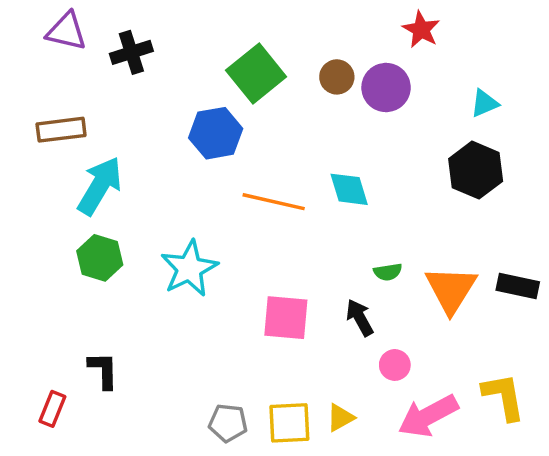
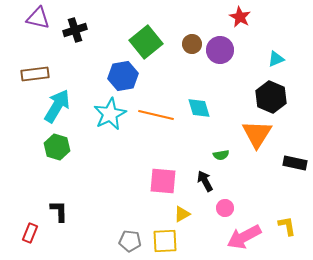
cyan star: (189, 268) -> (110, 114), moved
orange triangle: (451, 289) -> (257, 134), moved
yellow L-shape: (504, 397) -> (287, 226), size x0.7
yellow triangle: (340, 418) -> (182, 214), moved

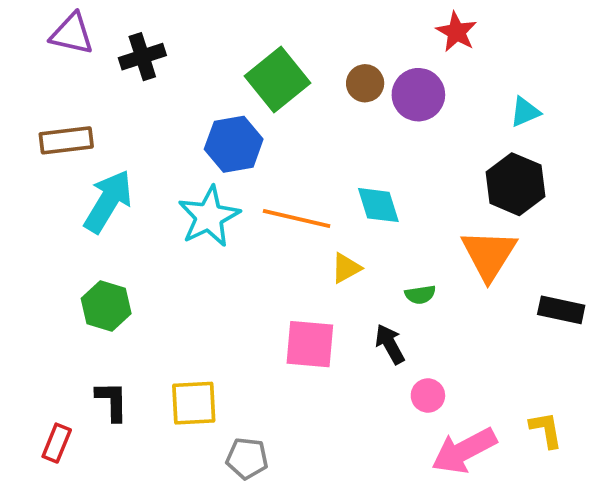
green hexagon: (57, 147) -> (106, 306), moved
yellow triangle: (182, 214) -> (346, 268), moved
yellow square: (165, 241) -> (194, 403), moved

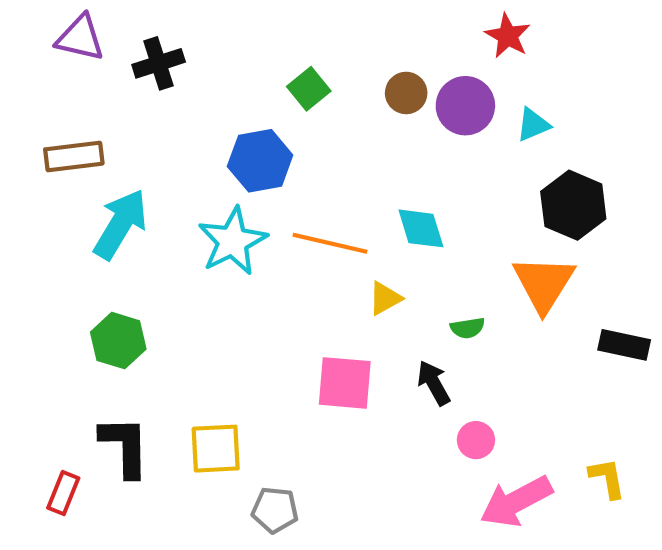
green square: (278, 79) -> (309, 89), size x0.6
cyan triangle: (525, 112) -> (533, 125), moved
black L-shape: (112, 401) -> (125, 446), size x1.4

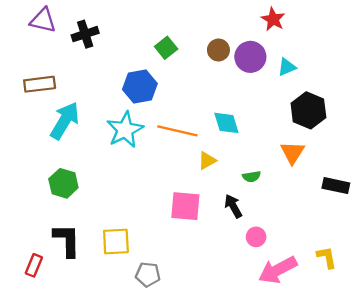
orange triangle: (544, 283) -> (293, 153), size x0.7

